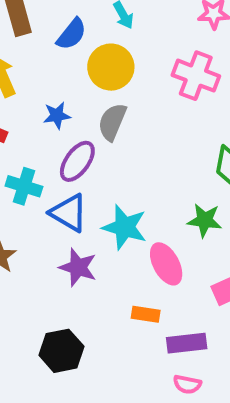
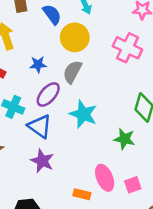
blue semicircle: (72, 34) -> (52, 14), turned -80
cyan star: (125, 227) -> (83, 114), moved
pink ellipse: (166, 264) -> (105, 178), moved

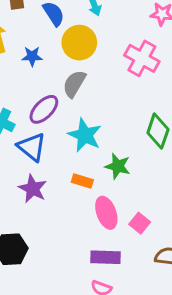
blue star: (38, 65) -> (32, 56), moved
green star: (124, 139) -> (118, 166), moved
pink square: (133, 185) -> (140, 223), turned -35
orange rectangle: (82, 194) -> (82, 181), moved

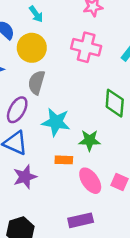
purple star: (33, 189) -> (25, 177), turned -30
purple rectangle: (105, 257) -> (81, 220), moved

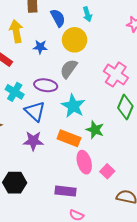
pink cross: (86, 47) -> (116, 74), moved
purple ellipse: (17, 110) -> (46, 85), turned 50
orange rectangle: (64, 160) -> (69, 138), size x1.5

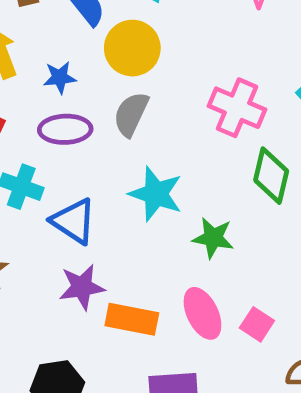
purple ellipse: (46, 85) -> (65, 129), moved
orange rectangle: (69, 138) -> (132, 319), moved

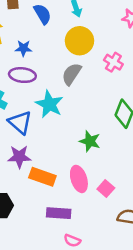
yellow circle: (132, 48) -> (79, 41), moved
pink cross: (237, 108) -> (113, 62), moved, size x0.7
gray semicircle: (131, 114) -> (72, 74), moved
cyan star: (156, 194) -> (49, 104), moved

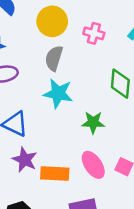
cyan star: (49, 104) -> (58, 93), moved
purple star: (19, 157) -> (25, 160), turned -30

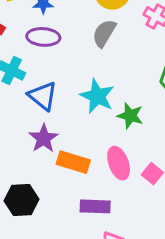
cyan star: (58, 93) -> (97, 96), moved

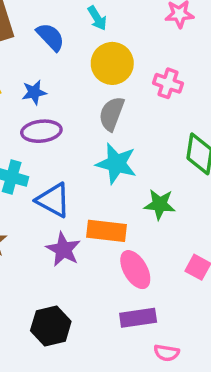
cyan star: (97, 96) -> (116, 164), moved
orange rectangle: (73, 162) -> (107, 231), moved
pink ellipse: (119, 163) -> (135, 270), moved

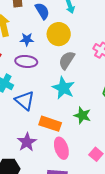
yellow circle: (112, 63) -> (59, 34), moved
purple star: (63, 249) -> (27, 142), moved

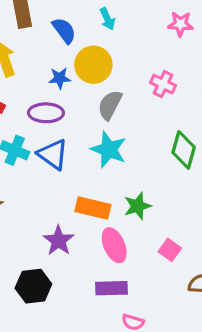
blue star: (27, 39) -> (60, 78), moved
blue triangle: (25, 101) -> (53, 154), moved
green star: (82, 115) -> (138, 206), moved, turned -30

